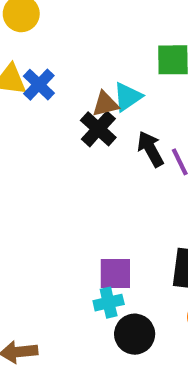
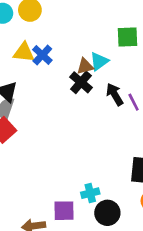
purple square: (115, 274) -> (64, 211), moved

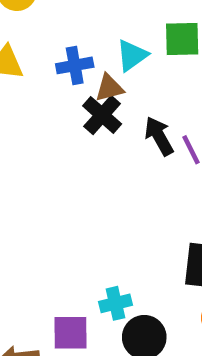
blue cross: (42, 55) -> (75, 65), moved, turned 36
cyan triangle: (99, 61) -> (132, 55), moved

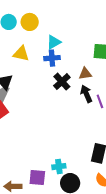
cyan triangle: (132, 55) -> (54, 42), moved
brown triangle: (109, 88) -> (85, 74), moved

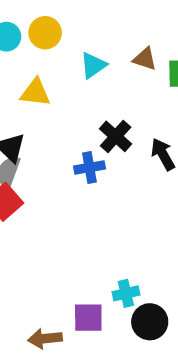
blue cross: (52, 58) -> (89, 167), moved
brown triangle: (85, 74) -> (145, 59), moved, turned 32

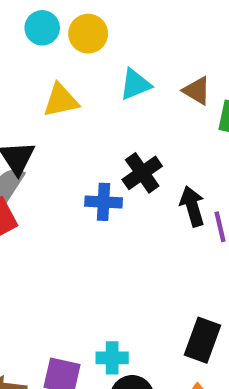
yellow triangle: (35, 93) -> (61, 100), turned -32

